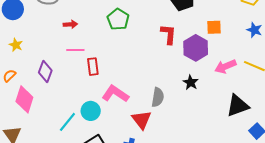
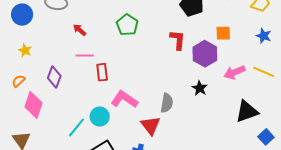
red arrow: (70, 24) -> (79, 30), turned -136

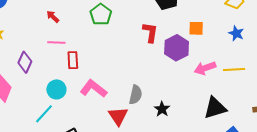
yellow line: (264, 72) -> (234, 69), turned -30
black star: (200, 88) -> (162, 109), moved
cyan circle: (100, 117) -> (56, 89), moved

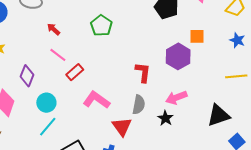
red L-shape: (150, 32) -> (143, 72), moved
pink line: (56, 42) -> (58, 55), turned 36
red rectangle: (73, 60) -> (75, 72), turned 54
pink arrow: (205, 68) -> (176, 98), moved
cyan circle: (56, 89) -> (46, 103), moved

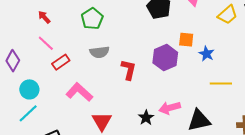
blue star: (237, 40) -> (206, 54), moved
pink arrow: (176, 98) -> (170, 108), moved
gray semicircle: (139, 105) -> (99, 52), moved, turned 66

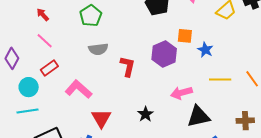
red rectangle: (61, 62) -> (49, 68), moved
pink arrow: (170, 108) -> (181, 93), moved
cyan line: (28, 113) -> (27, 111), turned 35

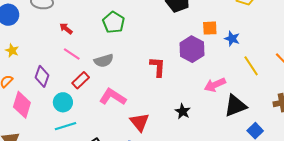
gray semicircle: (98, 49) -> (104, 61), moved
yellow line: (220, 79) -> (251, 66), turned 65

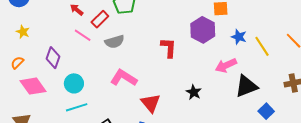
blue star: (232, 39) -> (239, 37), moved
red rectangle: (81, 80) -> (100, 19), moved
pink diamond: (22, 105) -> (33, 86), turned -52

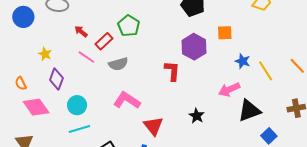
purple hexagon: (203, 30) -> (194, 47), moved
yellow star: (23, 32) -> (45, 54), moved
orange semicircle: (17, 63) -> (21, 83), turned -72

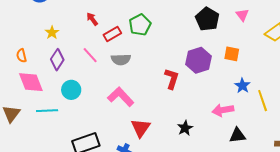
pink line: (86, 57) -> (90, 55), moved
black triangle: (249, 111) -> (237, 135), size x0.7
cyan line: (79, 129) -> (47, 111), moved

